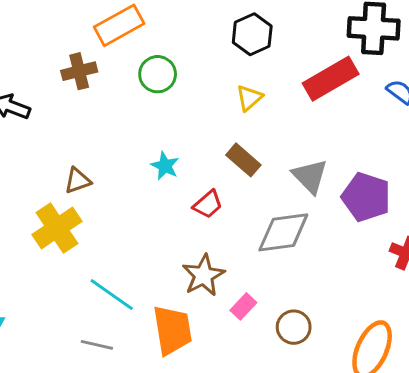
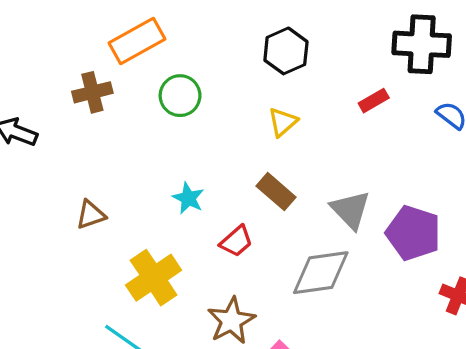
red rectangle: (331, 79) -> (374, 101), size x0.5
yellow cross: (57, 228) -> (154, 278), moved

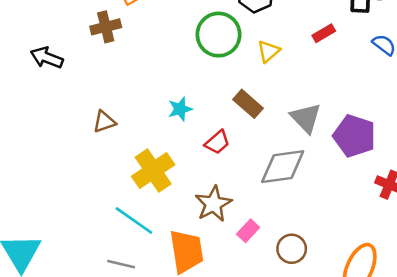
green circle: (180, 96) -> (219, 35), moved, size x1.4
yellow triangle: (283, 122) -> (269, 51), moved
cyan star: (188, 198) -> (180, 109), turned 30

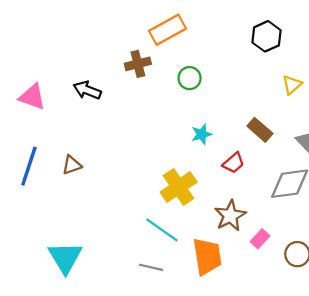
green circle: (219, 35) -> (190, 78), moved, size x0.6
yellow triangle: (269, 51) -> (292, 85), moved
brown triangle: (104, 122) -> (72, 165), moved

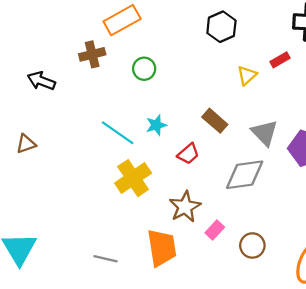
brown triangle: (72, 165) -> (26, 144), moved
cyan line: (162, 230) -> (118, 133), moved

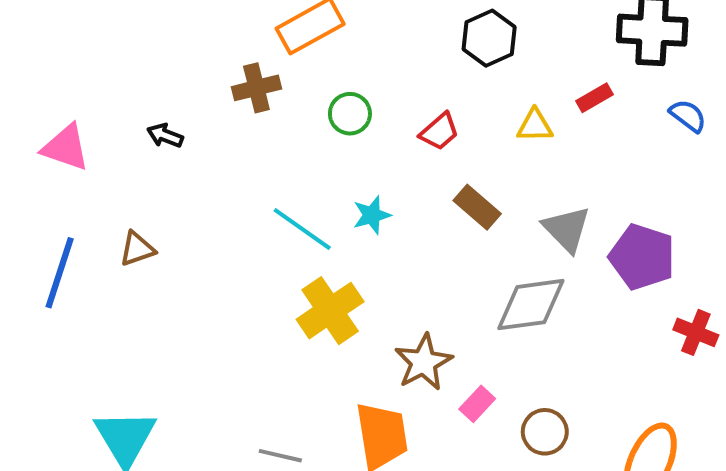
yellow triangle: (247, 75) -> (535, 126), turned 40
black arrow: (41, 81) -> (165, 136), size x0.7
red trapezoid: (188, 154) -> (439, 132), moved

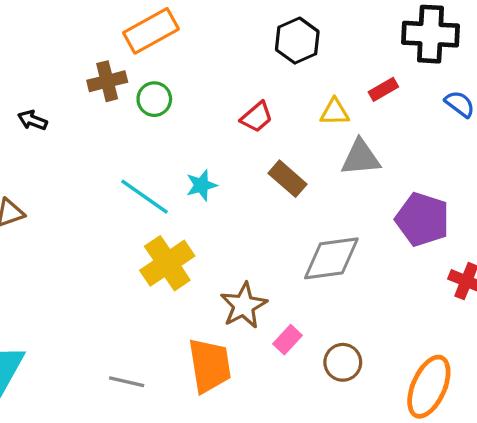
green circle: (350, 114) -> (154, 99), moved
gray triangle: (567, 229) -> (361, 158), moved, turned -51

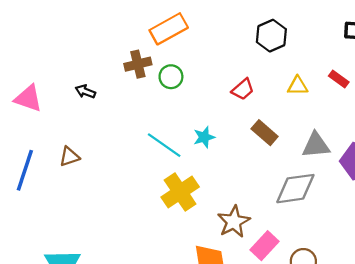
red rectangle: (383, 89) -> (339, 79), moved, turned 66
gray triangle: (361, 158) -> (316, 145), moved
pink rectangle: (288, 340) -> (265, 246), size x1.4

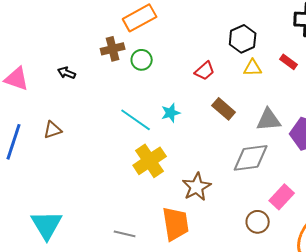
black hexagon: (271, 36) -> (243, 39), moved
pink rectangle: (265, 246) -> (282, 197), moved

